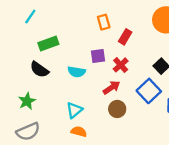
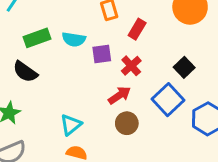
cyan semicircle: (77, 72) -> (74, 39), moved

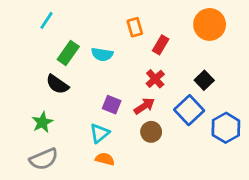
green rectangle: (37, 38) -> (68, 53), turned -35
purple square: (102, 54) -> (112, 105), moved, turned 30

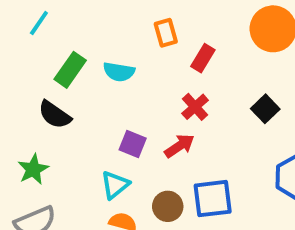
blue square: (189, 110) -> (213, 199), moved, turned 36
brown circle: (151, 132) -> (168, 206), moved

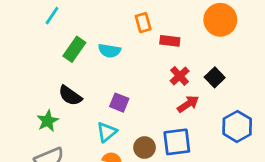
red rectangle: (203, 58) -> (170, 41), turned 66
red cross: (195, 107) -> (180, 76), moved
black semicircle: (55, 115) -> (70, 96), moved
red arrow: (179, 146) -> (188, 104), moved

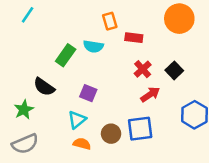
green rectangle: (74, 49) -> (66, 55), moved
cyan semicircle: (109, 51) -> (93, 46), moved

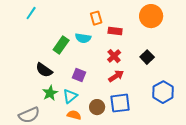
red cross: (143, 69) -> (114, 56), moved
red arrow: (150, 94) -> (116, 76), moved
green star: (24, 110) -> (50, 93), moved

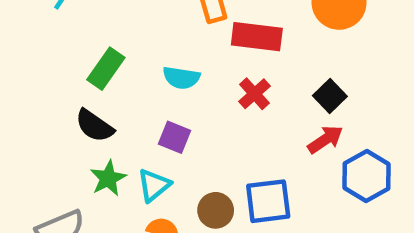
red rectangle: (115, 31) -> (257, 37), size x1.5
cyan semicircle: (83, 38) -> (181, 78), moved
green rectangle: (61, 45) -> (106, 69), moved
red arrow: (116, 76) -> (325, 139), moved

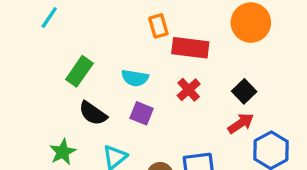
black semicircle: (94, 126) -> (93, 113), moved
purple square: (174, 137) -> (142, 113), moved
green star: (108, 178) -> (63, 152), moved

